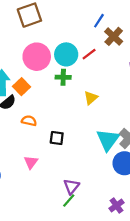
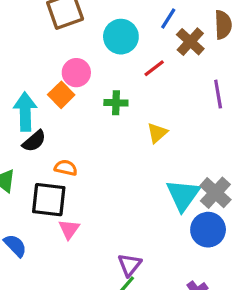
cyan circle: (66, 54) -> (121, 37), moved
pink circle: (37, 57) -> (76, 73), size x0.7
orange square: (21, 87) -> (61, 95), moved
black square: (57, 138) -> (49, 200), moved, size x1.6

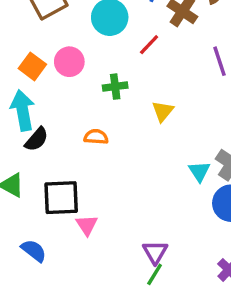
orange square: (61, 95) -> (32, 66), moved
orange semicircle: (66, 168) -> (96, 137), moved
cyan triangle: (183, 195) -> (199, 171), size x0.6

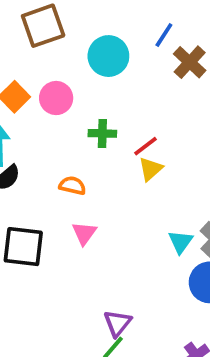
red line: (149, 45) -> (146, 146), moved
pink triangle: (87, 225) -> (84, 233), moved

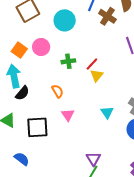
orange semicircle: (72, 186) -> (57, 91), turned 56
cyan triangle: (181, 242) -> (107, 112), moved

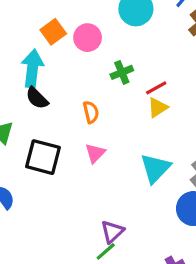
green cross: (68, 61) -> (122, 72), turned -32
black semicircle: (22, 93) -> (37, 98), turned 77
cyan triangle: (107, 112) -> (155, 168), size x1.5

